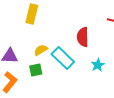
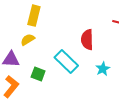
yellow semicircle: (41, 50) -> (28, 40), moved
green square: (36, 70) -> (38, 74), turned 32

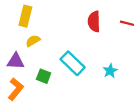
yellow rectangle: (34, 16) -> (25, 16), moved
red semicircle: (87, 40) -> (94, 21), moved

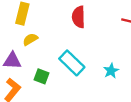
red semicircle: (94, 21) -> (79, 17), moved

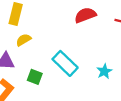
red semicircle: (79, 17) -> (85, 15), moved, turned 70

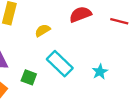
yellow semicircle: (24, 40) -> (43, 30), moved

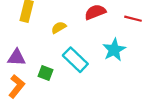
cyan star: (100, 72) -> (114, 50), moved, size x1.5

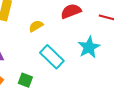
green square: (45, 73) -> (25, 80), moved

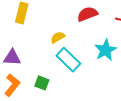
yellow semicircle: (36, 26) -> (58, 37), moved

